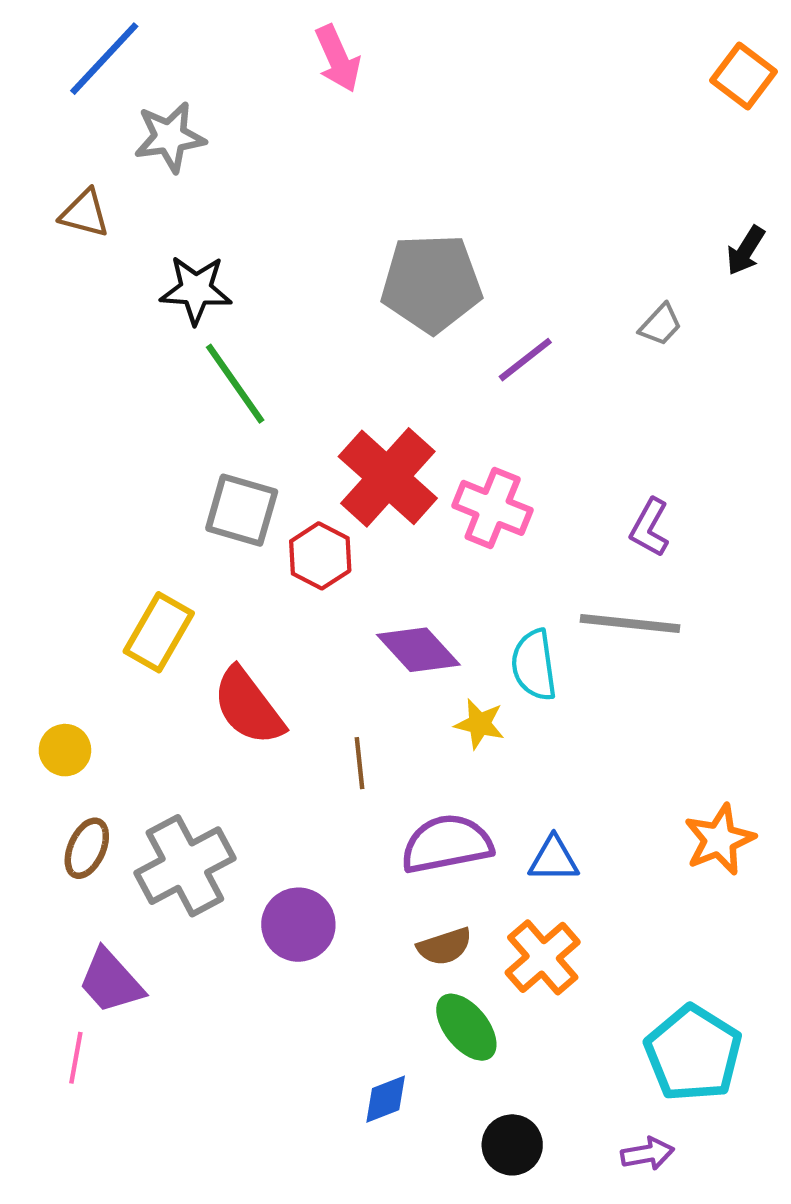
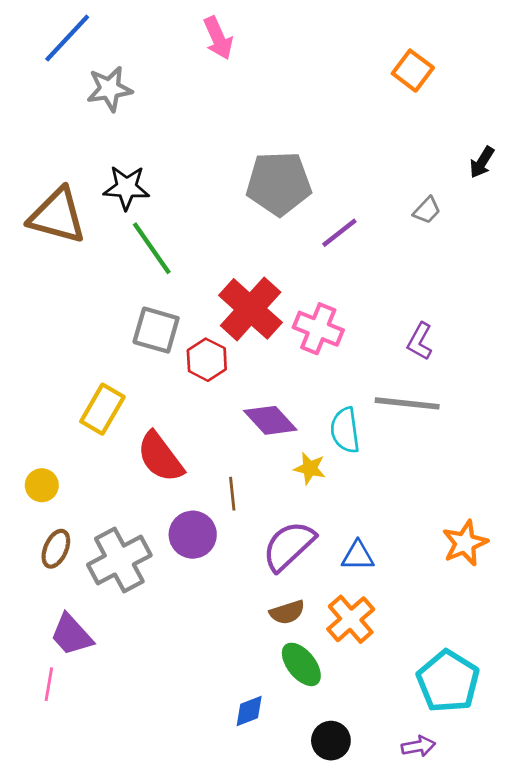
orange square: (743, 76) -> (413, 71), moved
brown triangle: (85, 213) -> (57, 216), moved, size x1.8
purple semicircle: (447, 844) -> (289, 546), turned -32
purple circle: (298, 925) -> (193, 535), moved

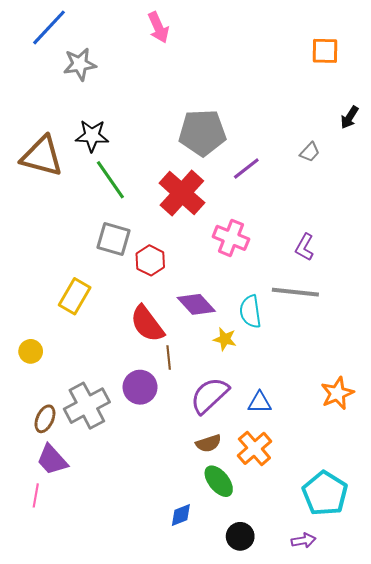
orange square: (413, 71) -> (325, 51), moved, turned -36
red cross: (251, 309) -> (182, 193), moved
red semicircle: (160, 457) -> (147, 324), moved
brown ellipse: (56, 549) -> (45, 419), moved

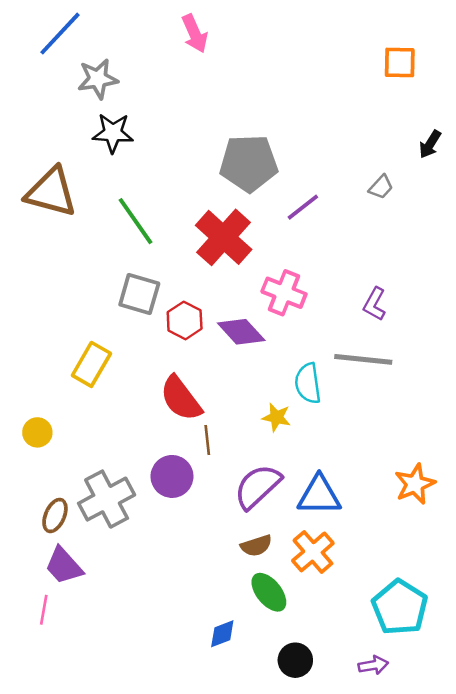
black star: (92, 136) -> (113, 133), moved
purple diamond: (196, 304) -> (241, 332), moved
blue triangle: (260, 402) -> (319, 495), size x1.5

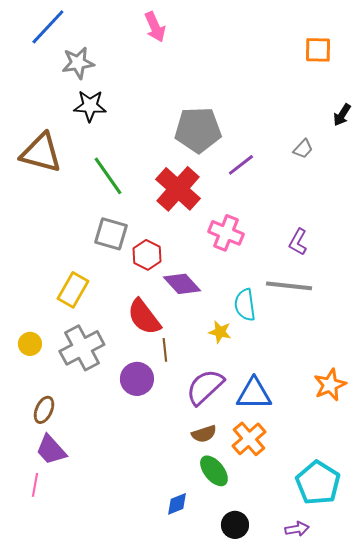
purple diamond: (241, 332) -> (182, 284), moved
gray cross: (107, 499) -> (82, 348), moved

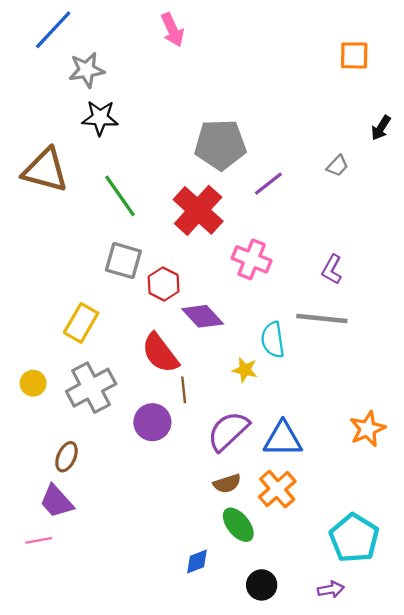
brown ellipse: (44, 410) -> (67, 457), moved
pink line: (35, 485) -> (39, 540), turned 70

